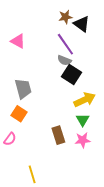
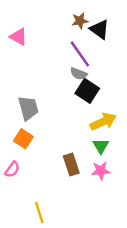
pink triangle: (18, 41) -> (18, 37), moved

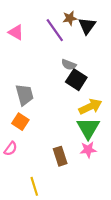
black triangle: (100, 29) -> (87, 26), turned 30
purple line: (80, 54) -> (55, 30), moved
green triangle: (101, 146) -> (88, 128), size x1.6
brown rectangle: (71, 165) -> (60, 156), moved

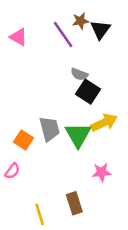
gray trapezoid: (25, 95) -> (50, 129), moved
green triangle: (88, 128) -> (78, 135), moved
brown rectangle: (60, 156) -> (74, 203), moved

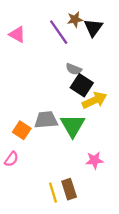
yellow arrow: (104, 123) -> (94, 100), moved
gray trapezoid: (50, 129) -> (46, 120), turned -80
yellow line: (40, 214) -> (53, 193), moved

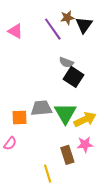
yellow arrow: (94, 100) -> (85, 120), moved
orange square: (22, 130) -> (20, 117), turned -35
brown rectangle: (69, 189) -> (67, 155), moved

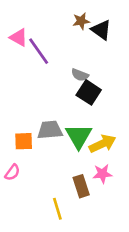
black triangle: (84, 25) -> (101, 30), turned -30
purple line: (53, 29) -> (39, 51), moved

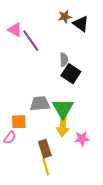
gray semicircle: (80, 75) -> (64, 60), turned -112
orange square: (24, 141) -> (19, 122), moved
yellow arrow: (102, 144) -> (63, 126), moved, turned 120
brown rectangle: (81, 186) -> (45, 149), moved

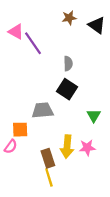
black triangle: (81, 24) -> (97, 25), moved
black square: (71, 74) -> (67, 89), moved
green triangle: (63, 109) -> (94, 116), moved, size x0.6
yellow arrow: (63, 126) -> (67, 147), moved

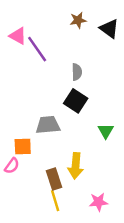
pink star: (87, 148) -> (98, 202), moved

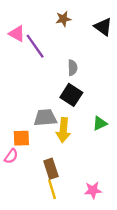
brown star: (78, 20) -> (63, 19), moved
green triangle: (106, 131) -> (100, 123), turned 35
yellow arrow: (76, 166) -> (63, 130), moved

